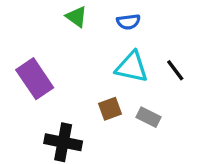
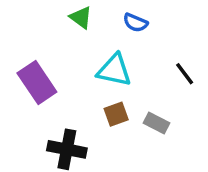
blue semicircle: (128, 22) -> (135, 23), turned 30
cyan triangle: (132, 67) -> (114, 70), moved

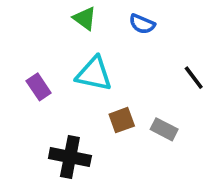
cyan triangle: (114, 70) -> (94, 74), moved
purple rectangle: (37, 82) -> (39, 87), size x0.6

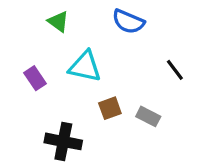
green triangle: (85, 18) -> (58, 22), moved
blue semicircle: (142, 24) -> (128, 22), size x1.4

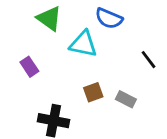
green triangle: (58, 22) -> (49, 18), size x1.4
cyan triangle: (85, 67) -> (83, 44), moved

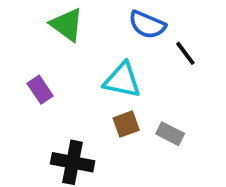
cyan triangle: (83, 44) -> (122, 80), moved
black line: (149, 60) -> (185, 53), moved

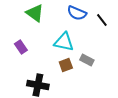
black line: (185, 53) -> (102, 20), moved
gray rectangle: (170, 134) -> (87, 60), moved

